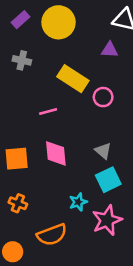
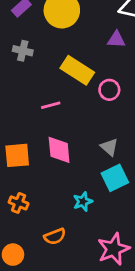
pink star: (107, 220) -> (114, 249), moved
orange semicircle: (52, 235) -> (55, 236), size x0.7

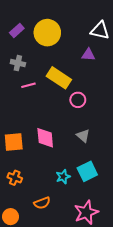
pink circle: (109, 90) -> (78, 100), moved
pink line: (51, 105) -> (28, 85), moved
cyan square: (115, 178) -> (87, 171), moved

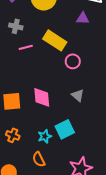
cyan square: (87, 171) -> (65, 129), moved
cyan star: (63, 177) -> (45, 136), moved
orange semicircle: (42, 203) -> (39, 159), turned 84

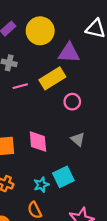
purple triangle: (83, 18) -> (69, 53), moved, size x1.5
yellow rectangle: (55, 40) -> (52, 78), turned -65

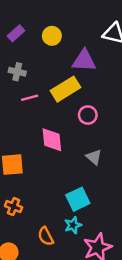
yellow circle: (40, 31) -> (52, 36), size x0.6
pink diamond: (38, 141) -> (52, 140), moved
cyan star: (41, 185) -> (73, 225), moved

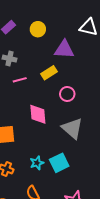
yellow rectangle: (65, 89) -> (49, 73), size x0.7
gray triangle: (94, 157) -> (72, 128), size x1.6
cyan star: (73, 225) -> (37, 163), moved

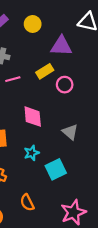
pink circle: (67, 94) -> (65, 85), moved
gray triangle: (72, 128) -> (70, 132), size x0.7
cyan star: (37, 163) -> (32, 153), moved

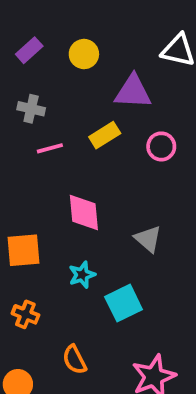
pink circle: (65, 85) -> (161, 146), moved

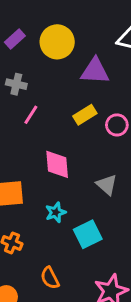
yellow circle: (84, 54) -> (57, 42), size x1.5
yellow rectangle: (105, 135) -> (85, 115), moved
pink circle: (161, 146) -> (117, 125), moved
pink line: (50, 148) -> (31, 115), turned -42

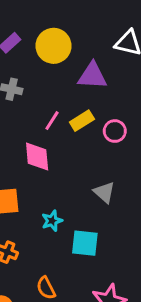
pink line: (31, 115) -> (52, 121), moved
pink diamond: (57, 164) -> (37, 156), moved
cyan square: (88, 234) -> (85, 243), turned 32

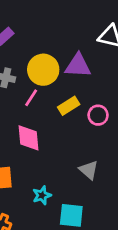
yellow circle: (54, 46) -> (43, 70), moved
pink line: (52, 121) -> (31, 98), moved

